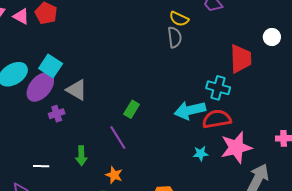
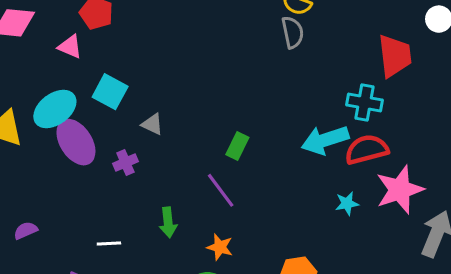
pink triangle: (21, 16) -> (70, 47), moved
purple ellipse: (40, 87) -> (76, 142), moved, turned -68
gray triangle: (77, 90) -> (152, 124), size x0.7

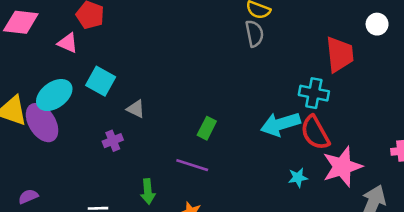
purple ellipse: (76, 142) -> (42, 123), moved
red semicircle: (367, 150) -> (315, 133), turned -105
purple line: (221, 190) -> (192, 165), turned -36

